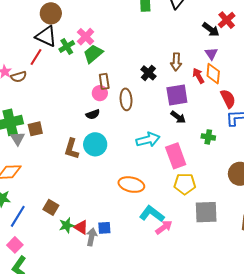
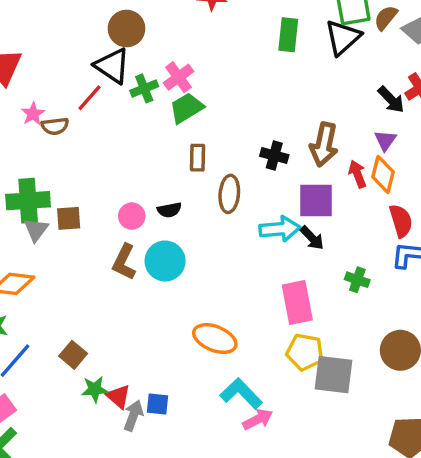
brown arrow: (176, 62) -> (324, 144), size x1.4
black cross: (148, 73) -> (274, 156), turned -35
pink circle: (100, 93) -> (132, 216), moved
cyan arrow: (148, 140) -> (280, 229), moved
gray square: (206, 212) -> (333, 375), moved

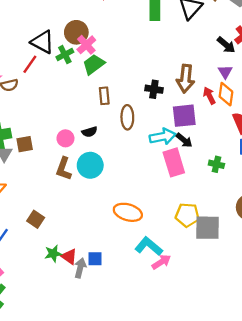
brown circle: (127, 29) -> (76, 32), moved
pink rectangle: (297, 302) -> (174, 162), moved
brown square: (73, 355) -> (36, 219), moved

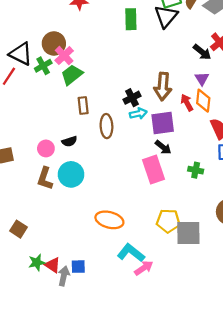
black cross: (154, 89) -> (132, 98), turned -35
cyan arrow: (163, 137) -> (138, 114), moved, size x0.7

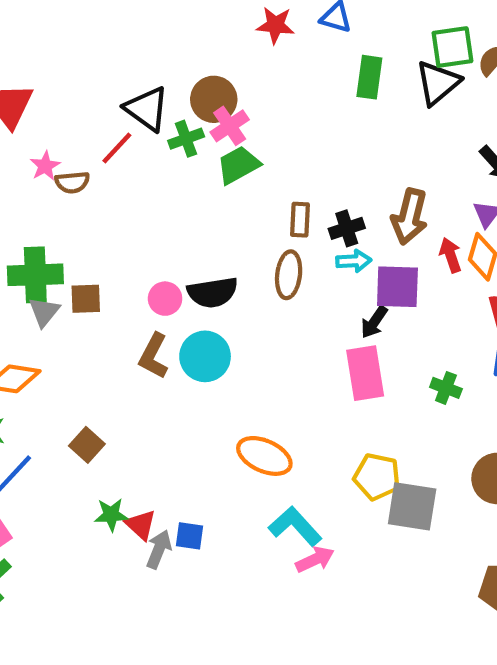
brown rectangle: (83, 105) -> (300, 220), moved
black semicircle: (69, 141) -> (213, 292), size x1.6
black arrow: (163, 147) -> (374, 322), moved, turned 77

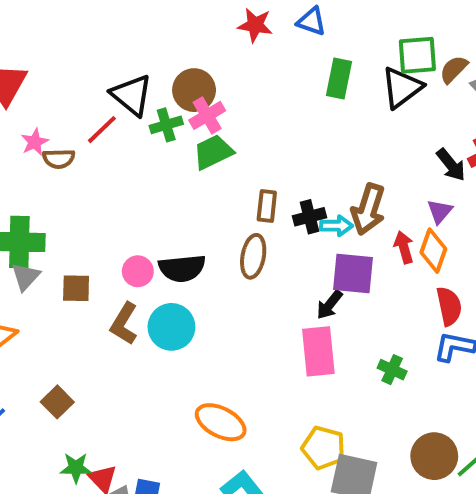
cyan arrow: (354, 261) -> (336, 226), moved
brown square: (86, 299) -> (76, 288), moved

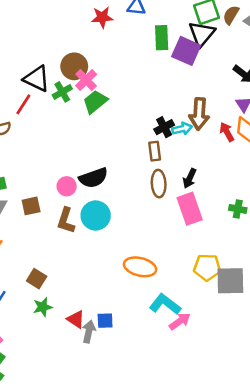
brown rectangle: (267, 206) -> (155, 151), moved
brown ellipse: (253, 256) -> (159, 184), moved
purple square: (353, 273) -> (186, 51), moved, turned 32
green star: (76, 468) -> (43, 307), moved

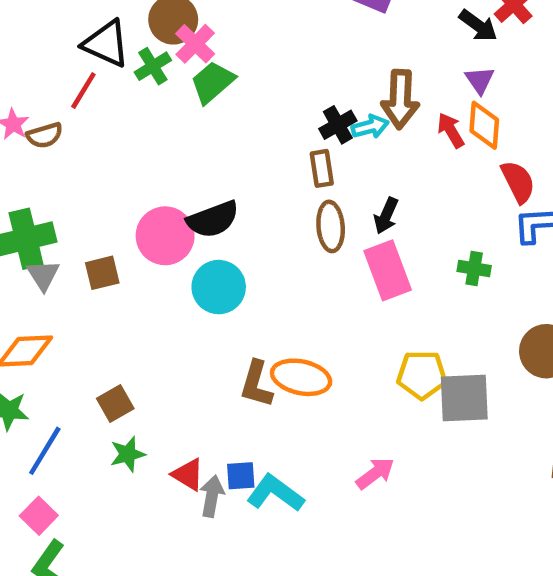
pink circle: (67, 186) -> (165, 236), size x1.6
brown L-shape: (66, 221) -> (256, 384), moved
brown square: (37, 279) -> (115, 403), turned 30
cyan L-shape: (165, 304) -> (275, 493), moved

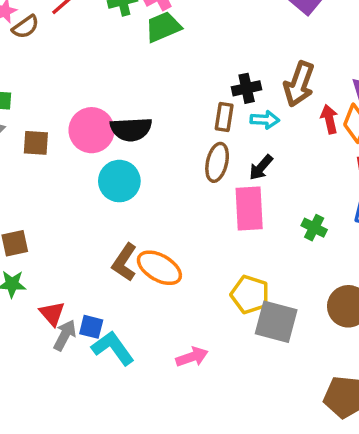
cyan arrow: (370, 127) -> (265, 120), moved
brown semicircle: (45, 135) -> (25, 27), turned -36

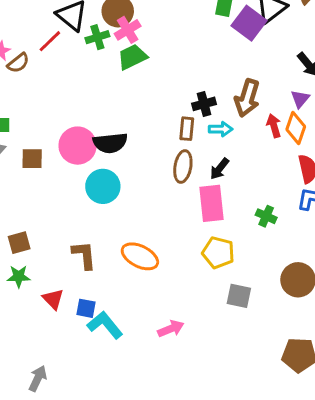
brown L-shape: (124, 262) -> (84, 255), moved, turned 144
yellow pentagon: (250, 294) -> (218, 253), moved
gray square: (276, 322) -> (239, 296), size x0.7
gray arrow: (65, 335) -> (38, 378), moved

